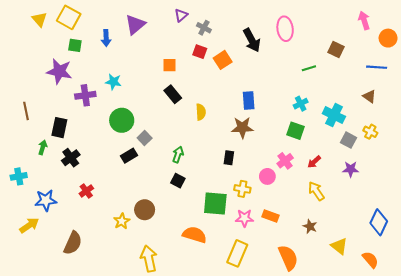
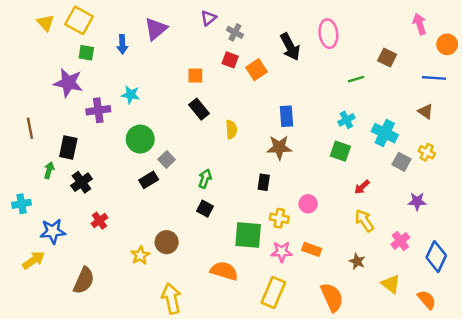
pink cross: (285, 161) -> (400, 241), moved
purple star: (351, 169) -> (417, 201), moved

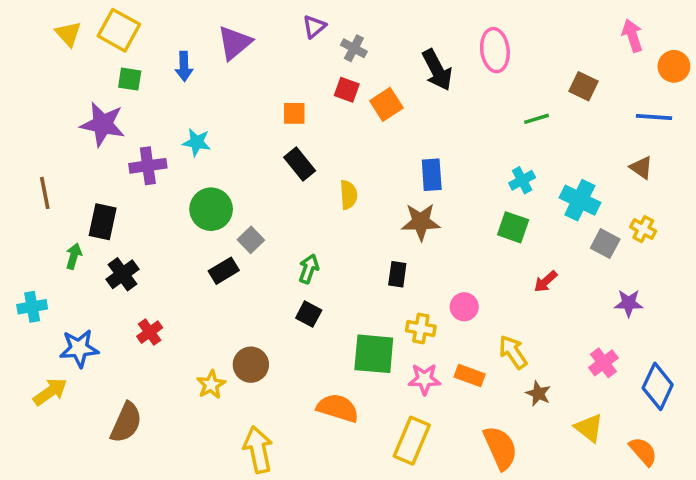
yellow arrow: (364, 221) -> (513, 352), moved

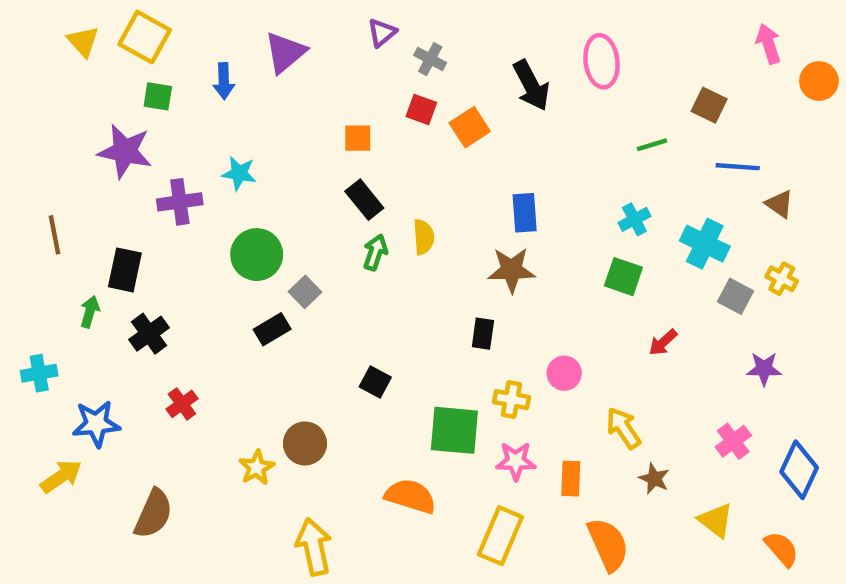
blue line: (654, 117) -> (738, 167), moved
green arrow: (309, 269) -> (375, 252), moved
orange rectangle: (470, 376) -> (571, 479), moved, turned 72

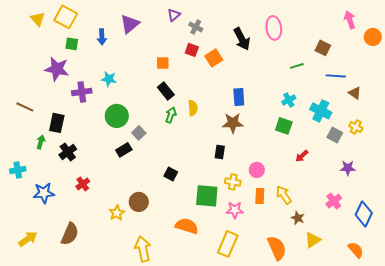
brown line: (55, 235) -> (25, 107), turned -54
yellow arrow: (61, 476) -> (28, 239), moved
orange rectangle: (571, 479) -> (260, 196), moved
yellow triangle: (716, 520) -> (313, 240), moved, turned 48

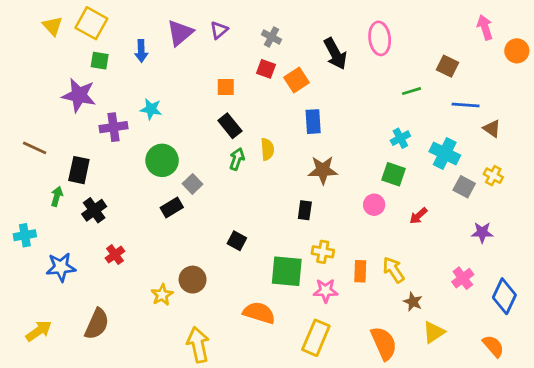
purple triangle: (174, 15) -> (219, 30), moved
blue rectangle: (239, 97) -> (313, 122), moved
pink circle: (257, 170) -> (374, 205), moved

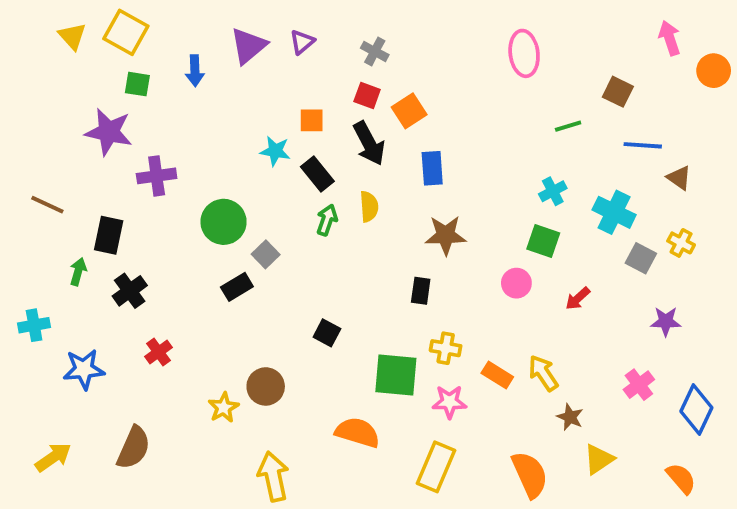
black arrow: (335, 54) -> (369, 143), moved
cyan star: (151, 109) -> (275, 151), moved
orange rectangle: (360, 271) -> (497, 375), turned -60

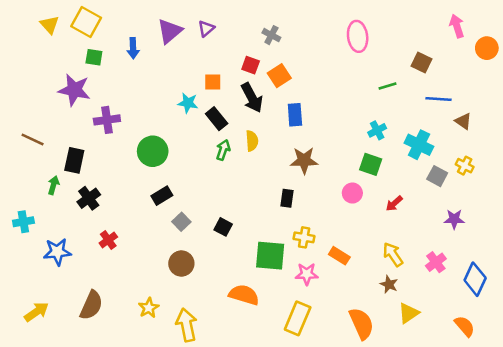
gray cross: (375, 51) -> (271, 35), moved
gray square: (266, 254) -> (181, 222), moved
yellow arrow: (543, 373) -> (393, 254), moved
yellow star: (224, 408) -> (149, 308), moved

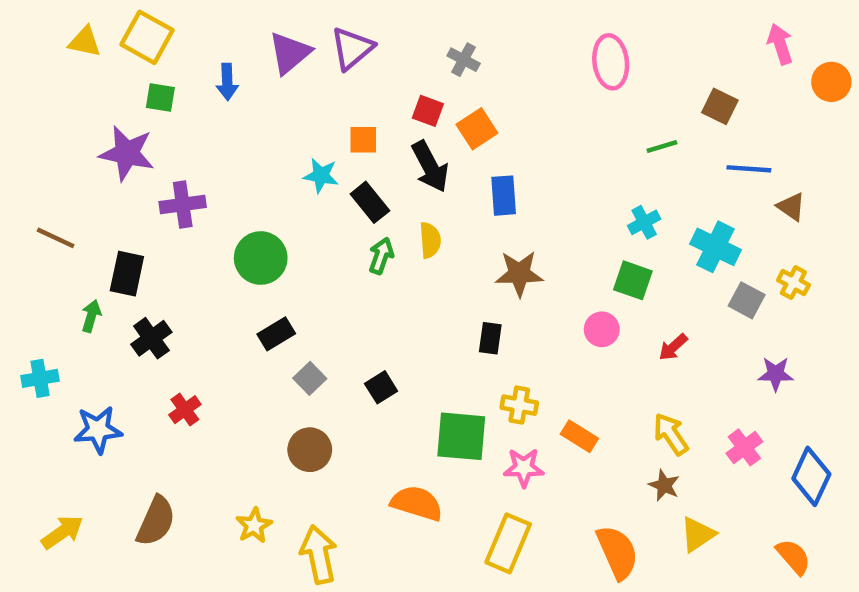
yellow triangle: (50, 25) -> (85, 42), turned -36
purple triangle: (206, 29) -> (352, 48), size x1.5
black square: (223, 227) -> (381, 387), turned 30

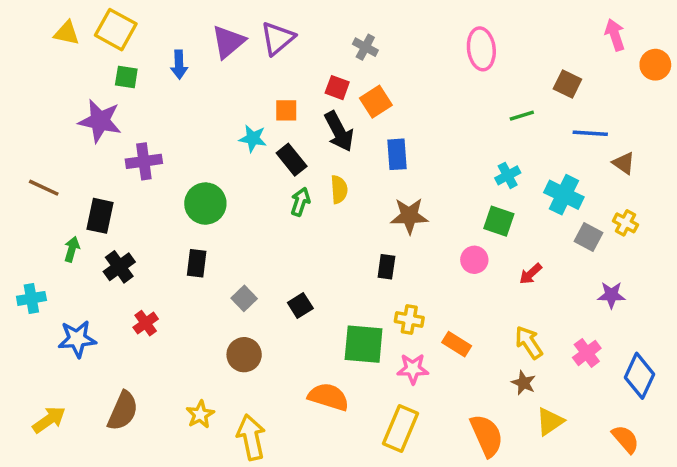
black rectangle: (276, 334) -> (197, 263), moved, turned -52

